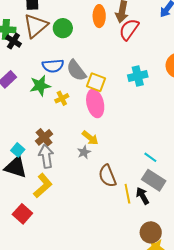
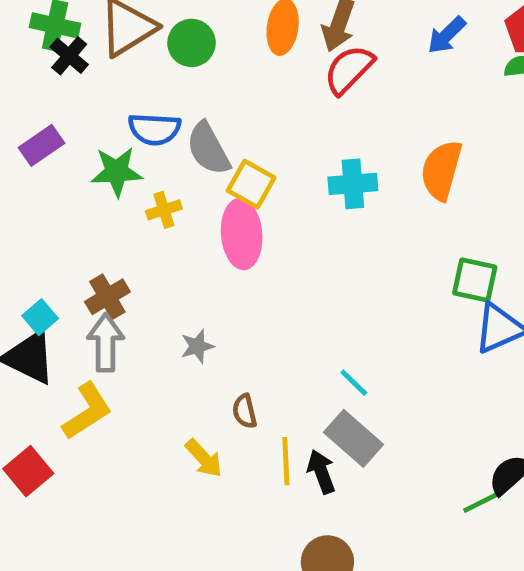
yellow arrow: (90, 138) -> (204, 458), moved
brown semicircle: (107, 176) -> (245, 411), size x0.6

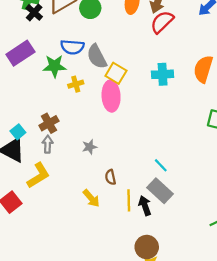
purple rectangle: (41, 145) -> (20, 53), size x1.4
gray arrow: (106, 343) -> (48, 144), size x0.7

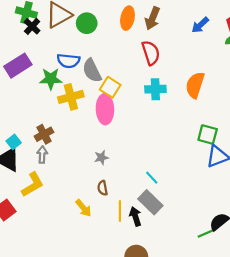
red semicircle: (162, 22) -> (151, 53), moved, turned 115
yellow cross: (76, 84) -> (71, 97), size x1.6
gray star: (90, 147) -> (101, 157), moved

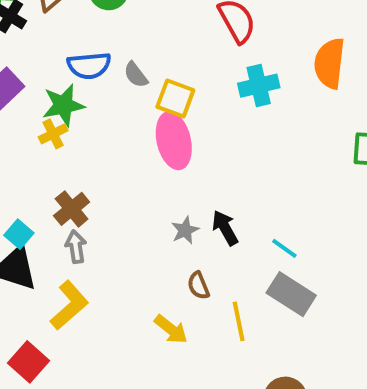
gray semicircle: (92, 71) -> (136, 75), size x0.6
yellow cross: (71, 97) -> (53, 134), moved, size x0.6
black arrow: (135, 216) -> (225, 228), moved

